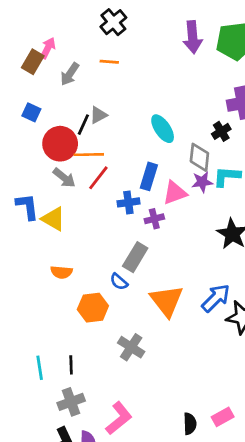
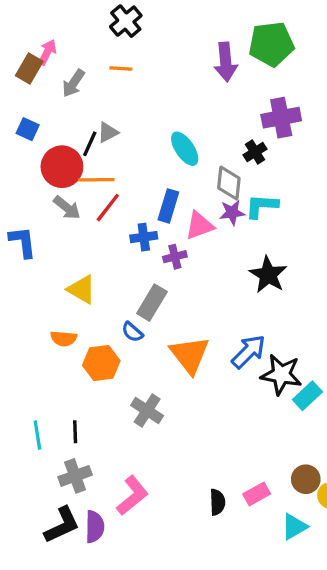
purple arrow: (193, 37) -> (226, 62), moved
yellow triangle: (53, 219) -> (82, 289), moved
orange semicircle: (61, 272) -> (64, 339), moved

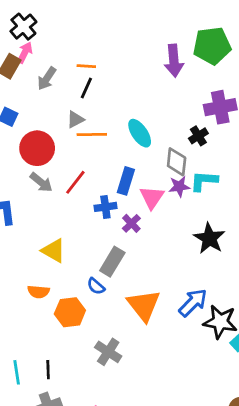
black cross: (126, 21) -> (23, 27), moved
black line: (90, 144) -> (86, 88), moved
orange line: (96, 180) -> (92, 135), moved
pink triangle: (199, 226) -> (152, 197), turned -36
purple cross: (175, 257) -> (131, 223), turned -30

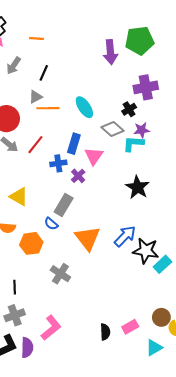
orange line: (86, 66) -> (37, 39), moved
gray diamond: (177, 162) -> (112, 129), turned -55
purple star: (179, 186) -> (142, 130), moved

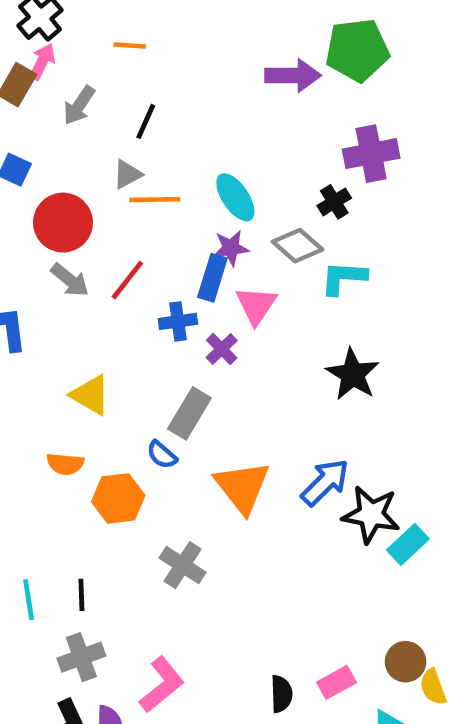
purple arrow: (110, 52) -> (293, 75), turned -85
purple star: (142, 130) -> (231, 248), moved

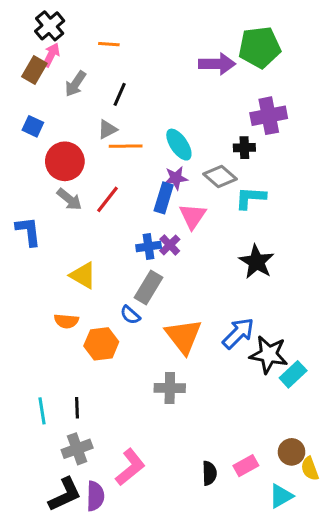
black cross: (334, 202) -> (244, 148), turned 30
blue cross: (178, 321) -> (149, 247), moved
gray cross: (183, 565) -> (170, 388), moved, turned -32

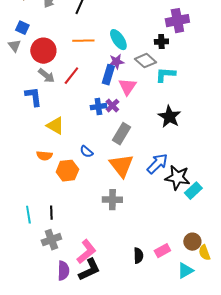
gray triangle: (107, 129) -> (14, 46), moved, turned -40
blue L-shape: (28, 231) -> (33, 97), moved
gray rectangle: (149, 288) -> (121, 134), moved
black L-shape: (65, 494) -> (89, 270), moved

